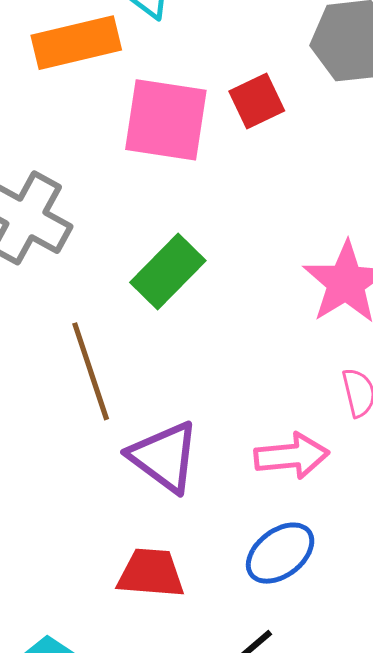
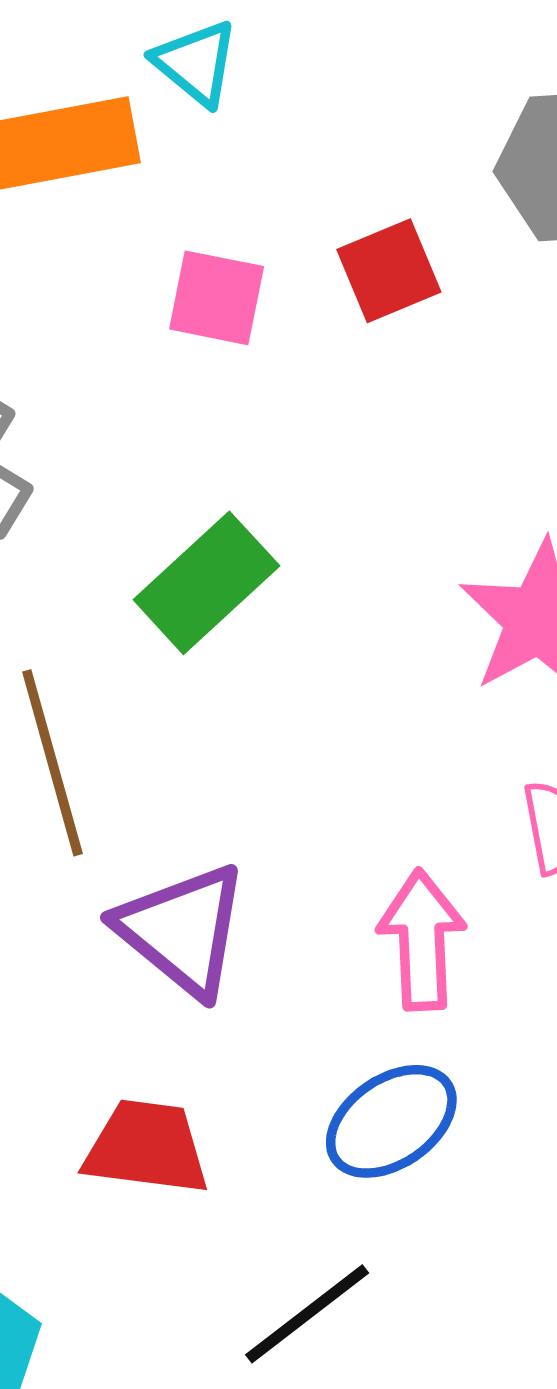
pink square: (166, 120) -> (217, 298), size x0.6
pink arrow: (292, 456) -> (422, 940), turned -90

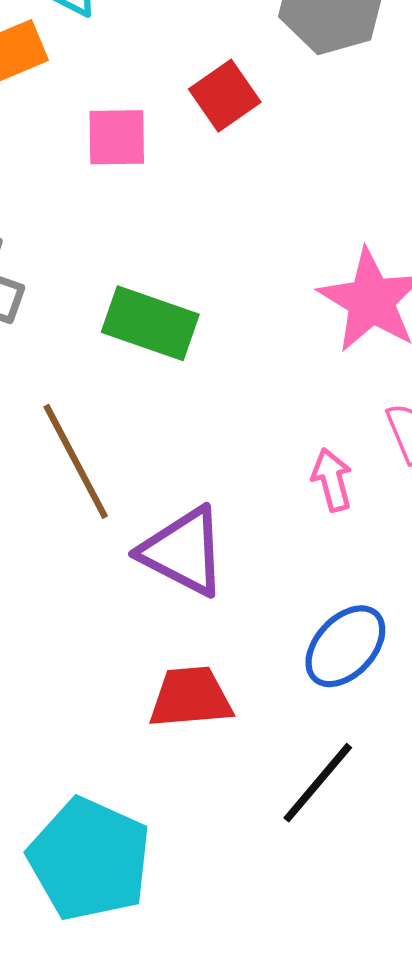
green rectangle: (206, 583) -> (150, 323), turned 74
pink arrow: (422, 940) -> (332, 480), moved, size x0.7

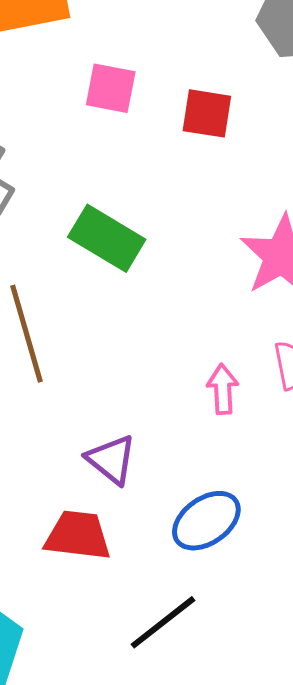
red square: (225, 96) -> (207, 113), moved, turned 32
purple triangle: (183, 552) -> (111, 460), moved, size x0.7

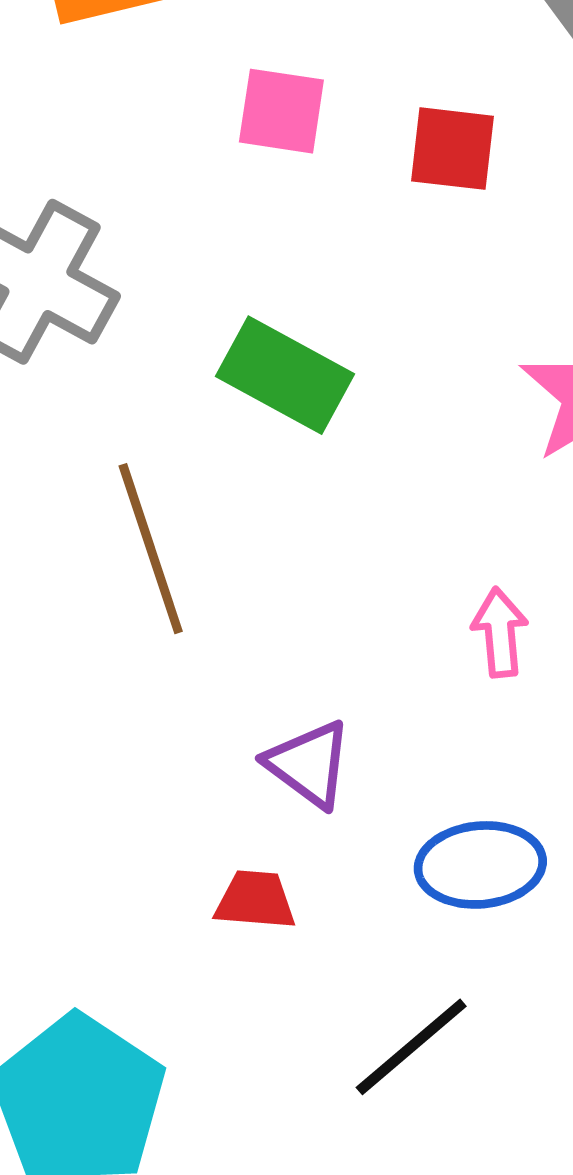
blue ellipse: (206, 521) -> (480, 865), turned 32
red trapezoid: (78, 535) -> (255, 900), size x0.7

